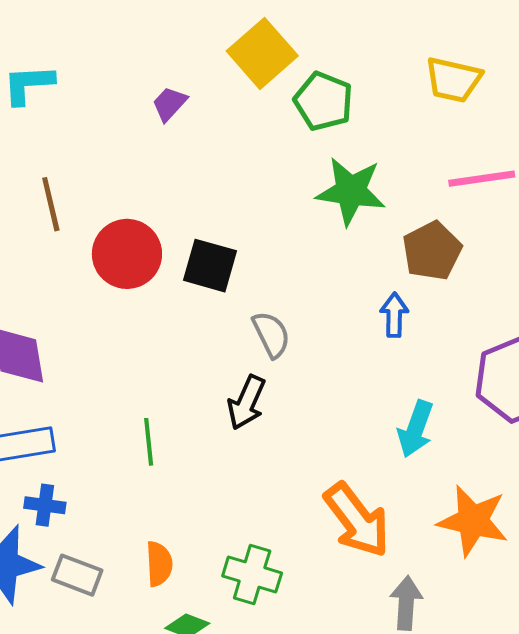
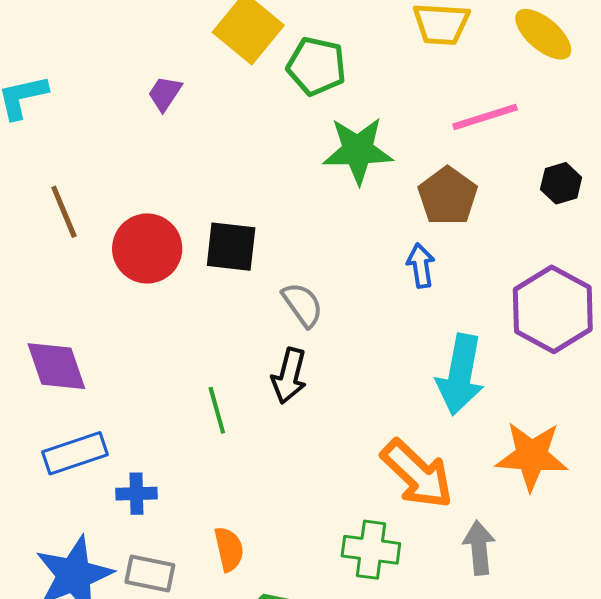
cyan arrow: (416, 429) -> (460, 375), size x1.4
green line: (149, 442) -> (217, 410), moved
blue cross: (45, 505) -> (136, 494), moved
green cross: (252, 574) -> (371, 550), moved

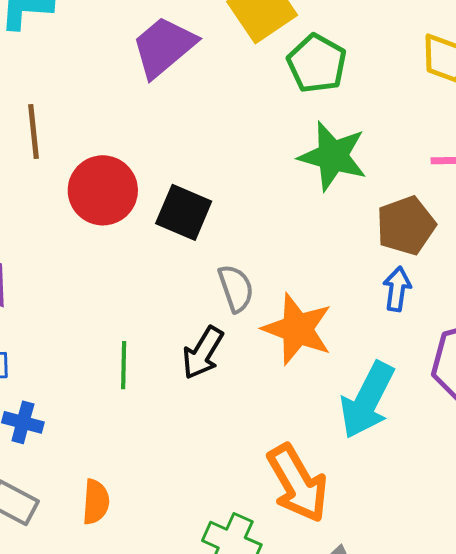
purple trapezoid: (165, 93) -> (164, 47), size x1.8
blue arrow: (421, 266) -> (397, 289), moved
orange star: (532, 456) -> (297, 329), moved

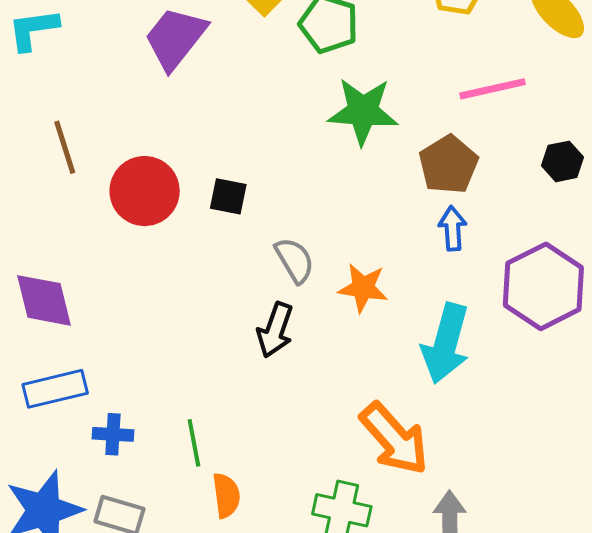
black square: (184, 212) -> (228, 196), size x0.7
orange star: (297, 329) -> (363, 288), size x0.7
green line: (124, 365) -> (194, 443), moved
orange semicircle: (96, 502) -> (226, 495), moved

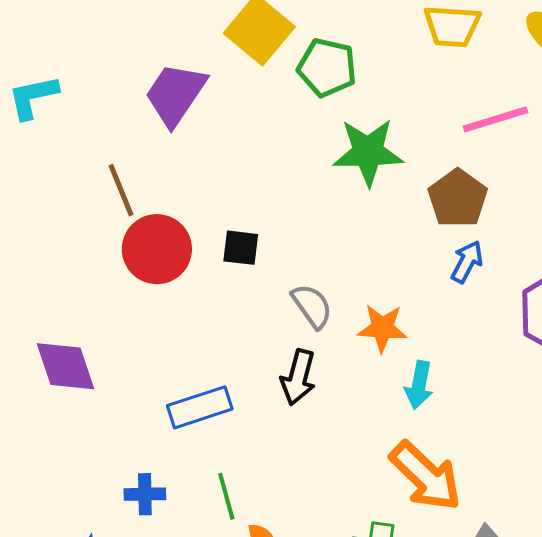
brown line: (65, 147) -> (121, 190), moved
blue arrow: (453, 228) -> (467, 262), turned 36
cyan arrow: (446, 343) -> (419, 385), moved, size x0.6
blue rectangle: (55, 389) -> (200, 407), moved

